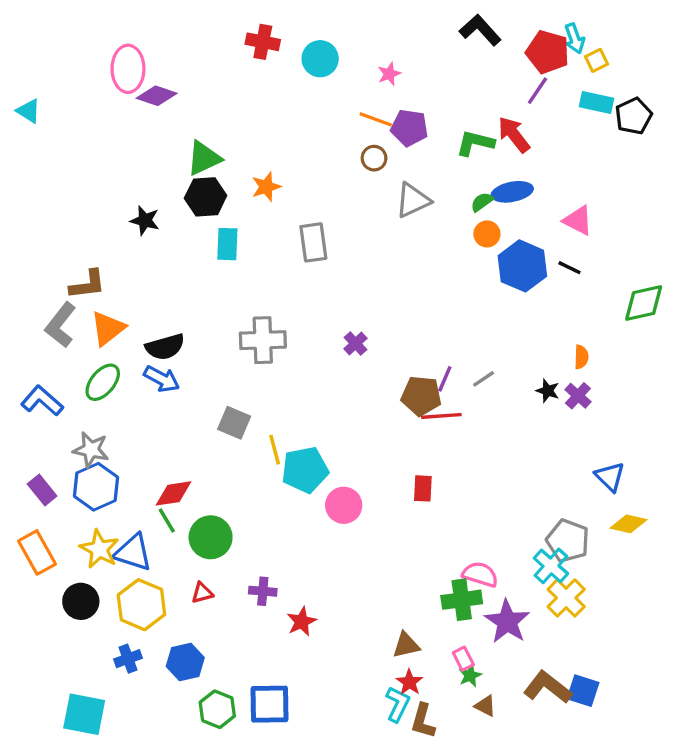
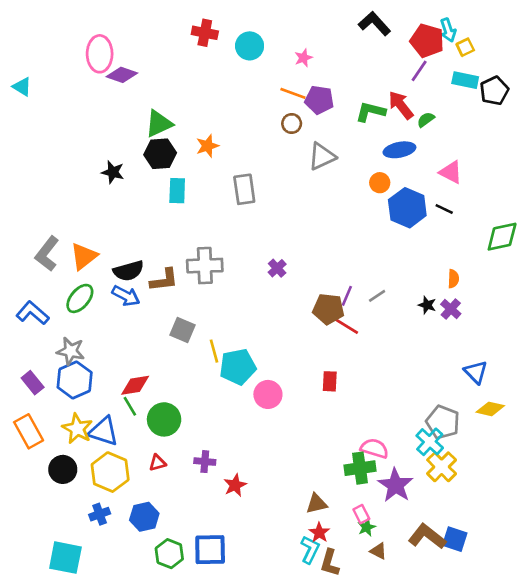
green semicircle: (482, 202) -> (426, 120), moved
brown L-shape: (88, 285) -> (164, 280), moved
red line: (441, 416) -> (344, 325), turned 36

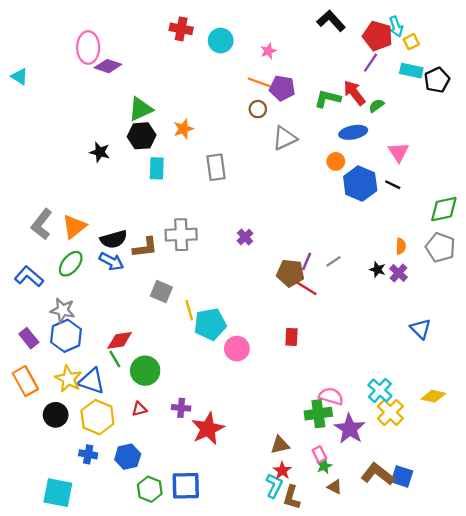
pink triangle: (451, 172) -> (399, 152), turned 30
yellow diamond: (490, 409) -> (433, 396), moved
gray pentagon: (443, 422) -> (440, 247), moved
red star: (235, 485) -> (208, 429), size x1.6
blue cross: (100, 514) -> (88, 454), turned 30

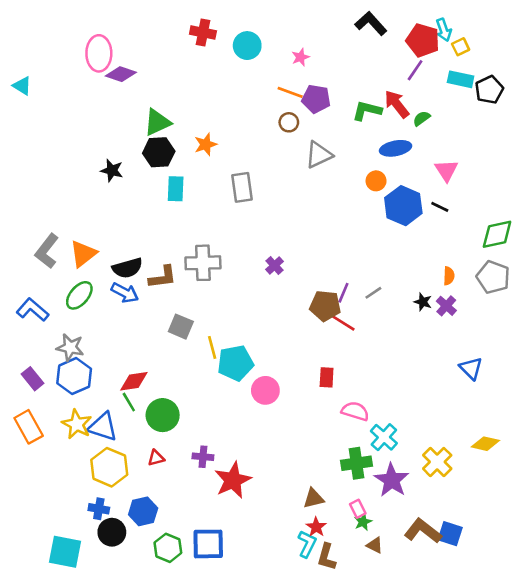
cyan cross: (380, 390) -> (384, 437), moved
pink semicircle: (331, 396) -> (355, 411), moved
black circle: (56, 415) -> (112, 532), moved

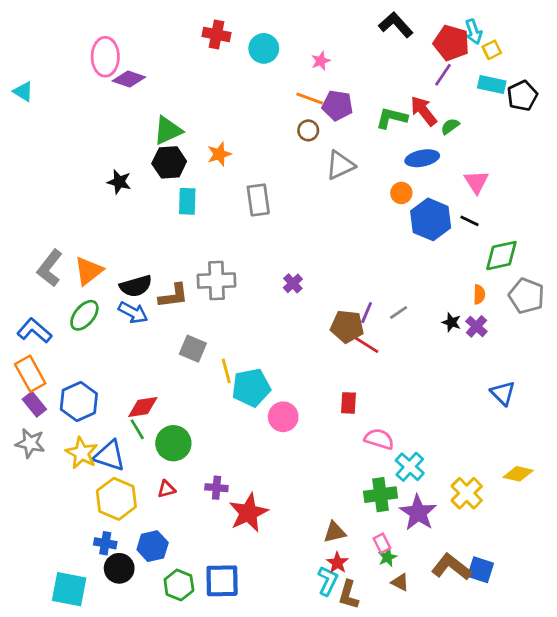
green diamond: (497, 234) -> (501, 256), moved
gray star: (70, 347) -> (30, 443), moved
orange rectangle: (29, 427) -> (30, 374), moved

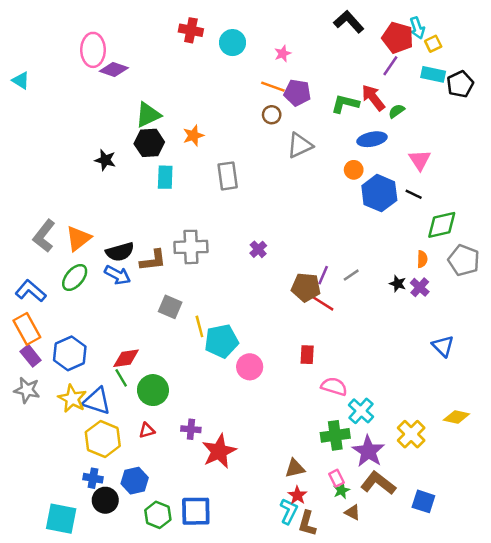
brown L-shape: (451, 567) -> (378, 483), moved

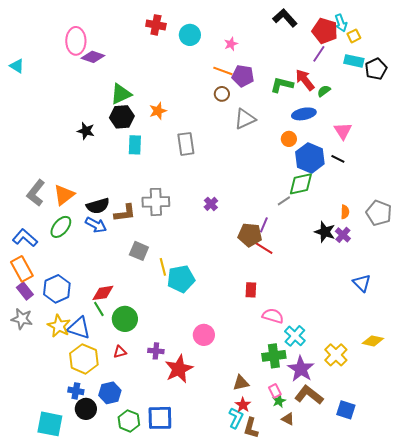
green diamond: (442, 225) -> (301, 184), moved
gray line: (351, 275) -> (284, 201), moved
black star: (398, 284) -> (325, 232), size x1.5
pink circle: (250, 367) -> (204, 335), moved

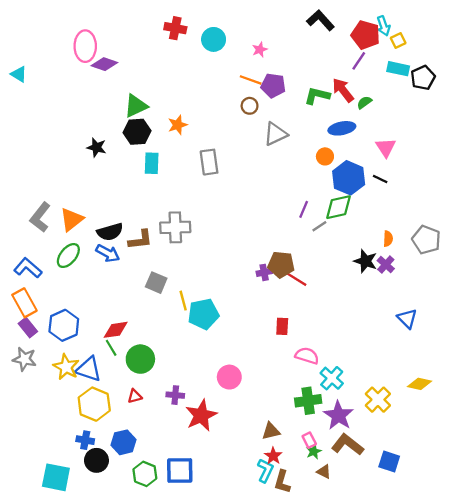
purple cross: (211, 204) -> (264, 272), moved, turned 32
purple line: (264, 225) -> (304, 209), moved

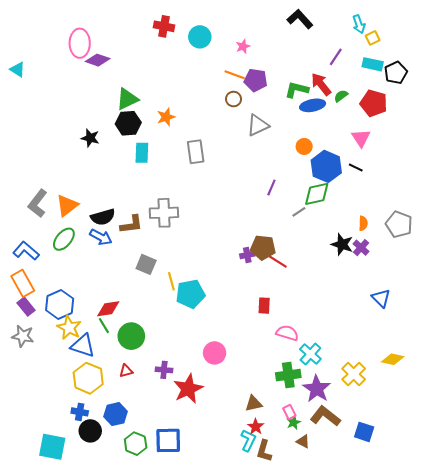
red pentagon: (366, 35) -> (374, 103), moved
blue ellipse: (342, 128) -> (313, 105), moved
purple line: (304, 209) -> (271, 188), moved
yellow star: (66, 367) -> (69, 328), moved

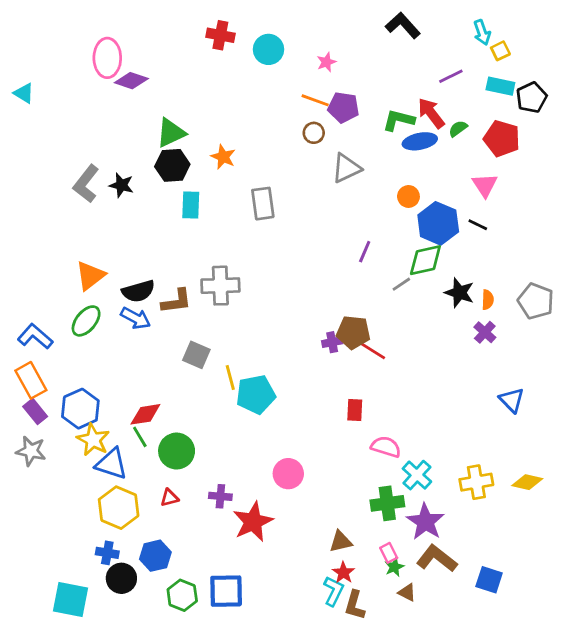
purple line: (336, 57) -> (451, 76), turned 30
orange star: (166, 117) -> (223, 157), turned -30
gray L-shape: (38, 203) -> (86, 184), moved
black star: (342, 244) -> (459, 293), moved
yellow cross: (354, 374) -> (476, 482), moved, turned 35

